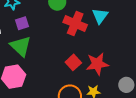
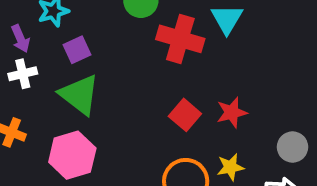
red star: (97, 64) -> (232, 113), size x0.7

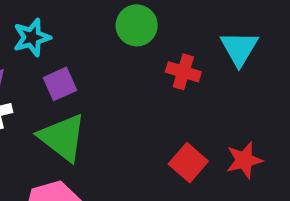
red cross: (180, 39) -> (183, 72), size x0.6

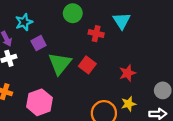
green triangle: (62, 137) -> (60, 64), moved, turned 35
red square: (188, 163) -> (87, 65), moved

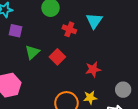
purple square: (39, 43) -> (16, 31), turned 32
green triangle: (60, 64) -> (32, 52), size x0.7

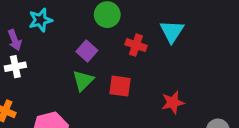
purple square: (16, 31) -> (87, 51), moved, turned 32
red square: (57, 57) -> (120, 86), turned -35

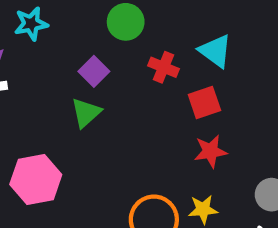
cyan triangle: (172, 31) -> (215, 51), turned -30
red square: (120, 86) -> (204, 102), moved, turned -30

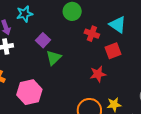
purple square: (94, 71) -> (43, 40), moved
red star: (210, 151) -> (98, 74), moved

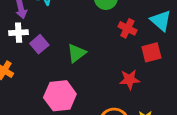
purple square: (43, 40) -> (39, 44), moved
pink hexagon: (29, 92) -> (60, 96), moved

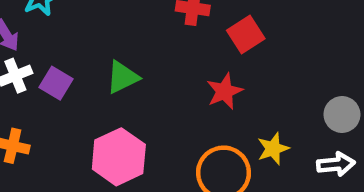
green triangle: (77, 53) -> (122, 77), turned 30

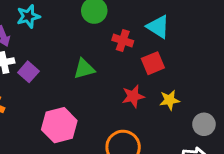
green triangle: (122, 77) -> (84, 69), moved
yellow star: (273, 149) -> (169, 100), moved

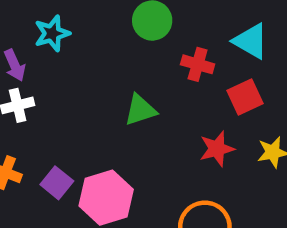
purple square: (28, 72) -> (57, 183), moved

